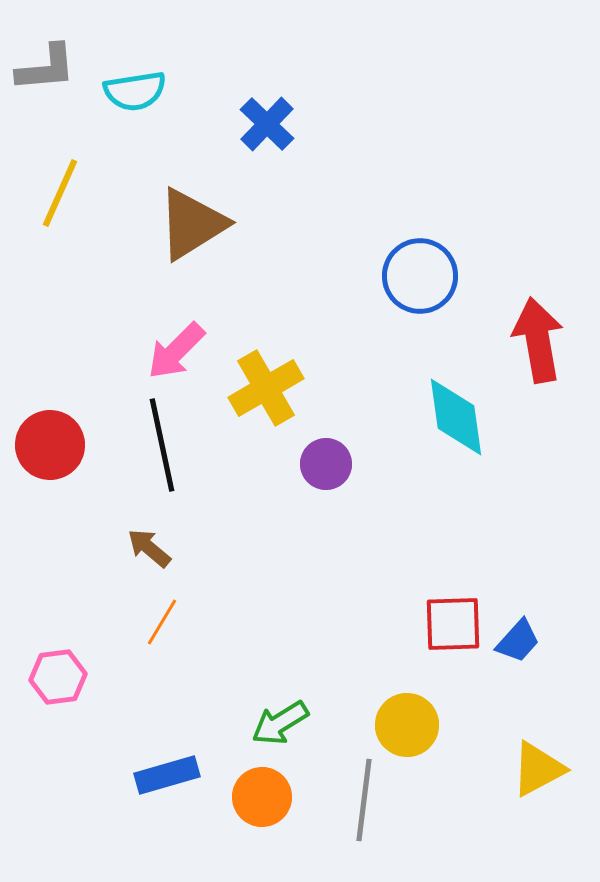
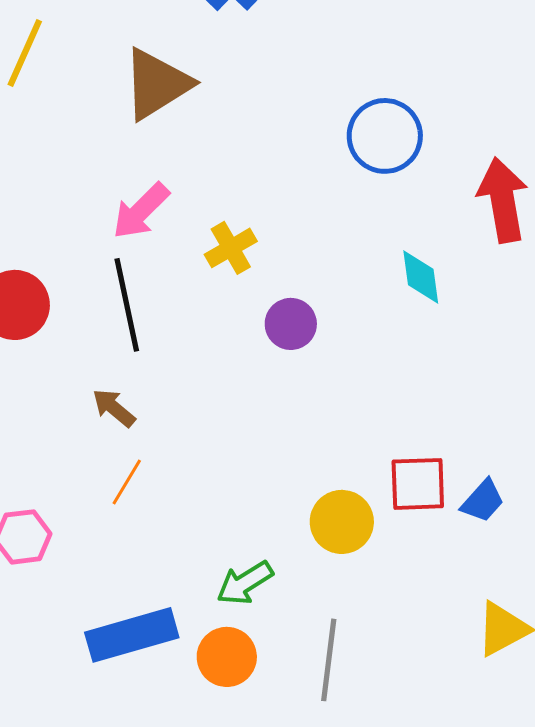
yellow cross: (266, 388) -> (231, 248), size x0.7
cyan diamond: (456, 417) -> (421, 277), size x0.7
yellow circle: (407, 725) -> (342, 522), moved
blue rectangle: (167, 775) -> (132, 635), size x1.4

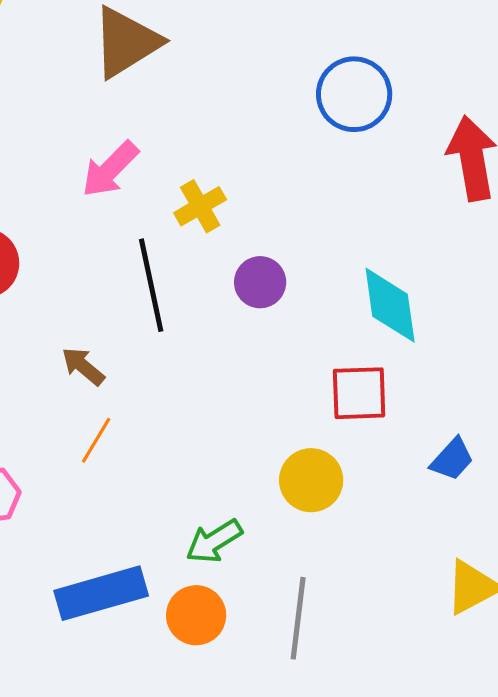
cyan diamond: (421, 277) -> (390, 305), moved, size x1.4
black line: (127, 305) -> (151, 285), moved
red square: (418, 484) -> (359, 393), moved

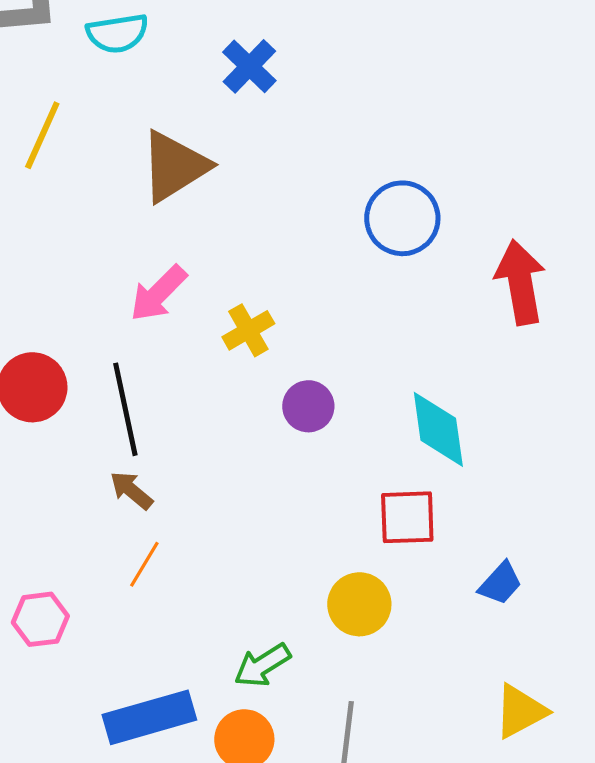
black line: (151, 285) -> (125, 409), moved

